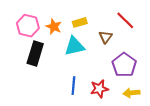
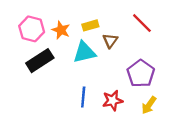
brown triangle: (106, 37) -> (110, 41), moved
black rectangle: (35, 54) -> (40, 61), turned 40
yellow arrow: (131, 93) -> (149, 105), turned -49

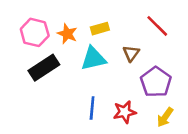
brown triangle: (110, 41) -> (131, 53), moved

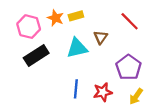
yellow rectangle: (100, 29) -> (76, 16), moved
orange star: (67, 34) -> (55, 18), moved
brown triangle: (131, 53) -> (101, 37), moved

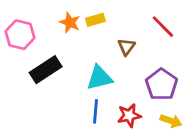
pink hexagon: (29, 27) -> (20, 35), moved
cyan triangle: (77, 48) -> (100, 78), moved
yellow arrow: (136, 96) -> (171, 121), turned -105

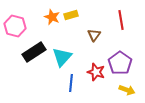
red line: (163, 27) -> (121, 20), turned 36
cyan triangle: (100, 78) -> (62, 57), moved, turned -35
red star: (129, 115) -> (96, 72), moved, turned 30

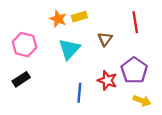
pink hexagon: (15, 26) -> (24, 45), moved
black rectangle: (34, 52) -> (21, 79), moved, size x0.7
cyan triangle: (62, 57) -> (69, 49), moved

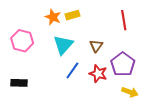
brown triangle: (105, 39) -> (96, 46), moved
black rectangle: (21, 79) -> (19, 83), moved, turned 35
blue line: (79, 93) -> (72, 70), moved, turned 30

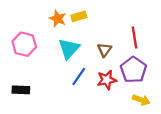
red line: (124, 20) -> (135, 37), moved
red star: (98, 74) -> (107, 80), turned -30

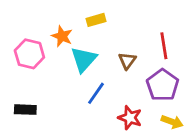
orange star: (58, 19) -> (62, 36), moved
red star: (107, 80) -> (130, 118), moved, turned 30

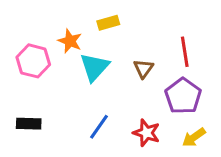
blue line: (96, 93) -> (99, 127), moved
yellow arrow: (172, 122) -> (194, 137), turned 125

